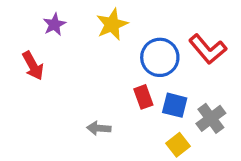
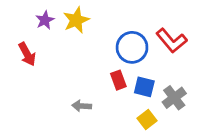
yellow star: (112, 24) -> (76, 20), moved

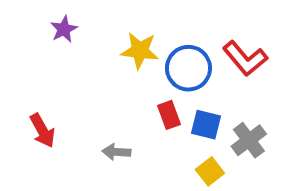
yellow star: (76, 20) -> (140, 51), moved, turned 30
red arrow: (27, 54) -> (42, 130), moved

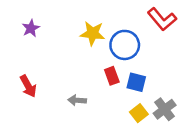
purple star: (64, 29) -> (31, 28), moved
red L-shape: (245, 58) -> (162, 19), moved
gray cross: (249, 140) -> (165, 109), moved

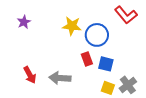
red arrow: (28, 86) -> (30, 75), moved
gray arrow: (77, 100) -> (60, 78), size x1.5
yellow square: (139, 113) -> (108, 88), turned -32

